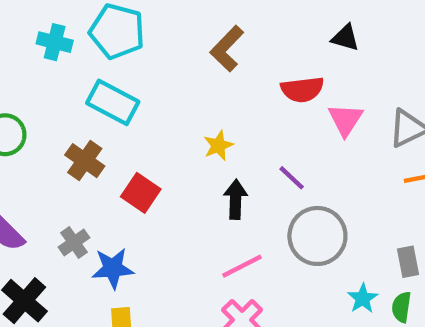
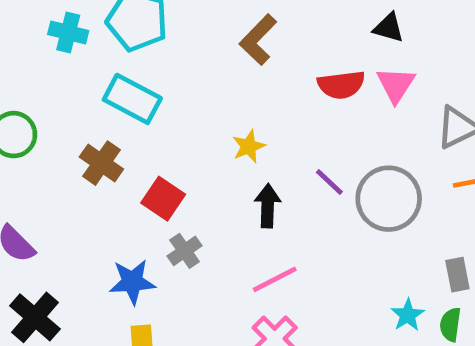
pink triangle: (345, 120) -> (396, 85), moved
gray circle: (317, 236) -> (389, 199), moved
gray cross: (74, 242) -> (185, 251), moved

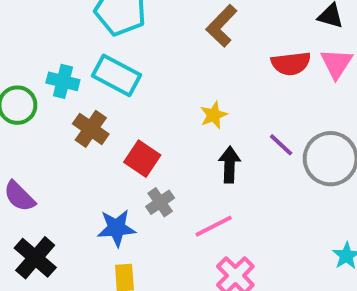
cyan cross: (68, 33) -> (63, 81), moved
pink line: (275, 279) -> (214, 226), moved

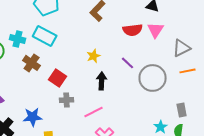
purple line: (281, 145) -> (128, 63), moved
gray cross: (160, 202) -> (67, 100), turned 32
blue star: (116, 228) -> (33, 117), moved

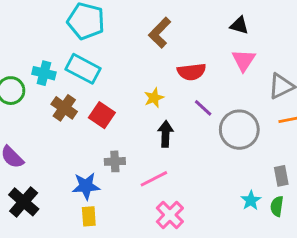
red semicircle: (133, 30) -> (192, 72), moved
red square: (58, 78) -> (102, 115), moved
blue star: (33, 117) -> (86, 186), moved

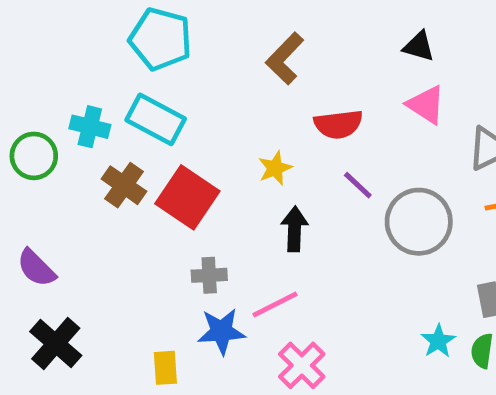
pink triangle: (244, 60) -> (426, 105), turned -30
red square: (102, 115) -> (187, 197), size x1.4
blue star: (86, 186) -> (221, 331), moved

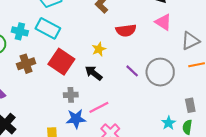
brown cross: (124, 185) -> (26, 64), moved, turned 36
purple line: (358, 185) -> (132, 71), moved
black arrow: (294, 229) -> (94, 73), moved, turned -54

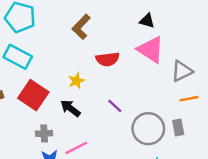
pink triangle: (163, 22) -> (151, 50), size x1.4
gray circle: (160, 72) -> (148, 129), moved
gray rectangle: (190, 105) -> (178, 127), moved

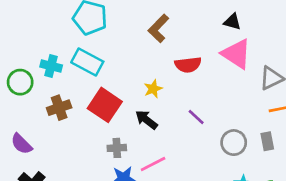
gray circle: (148, 129) -> (234, 143), size x0.7

